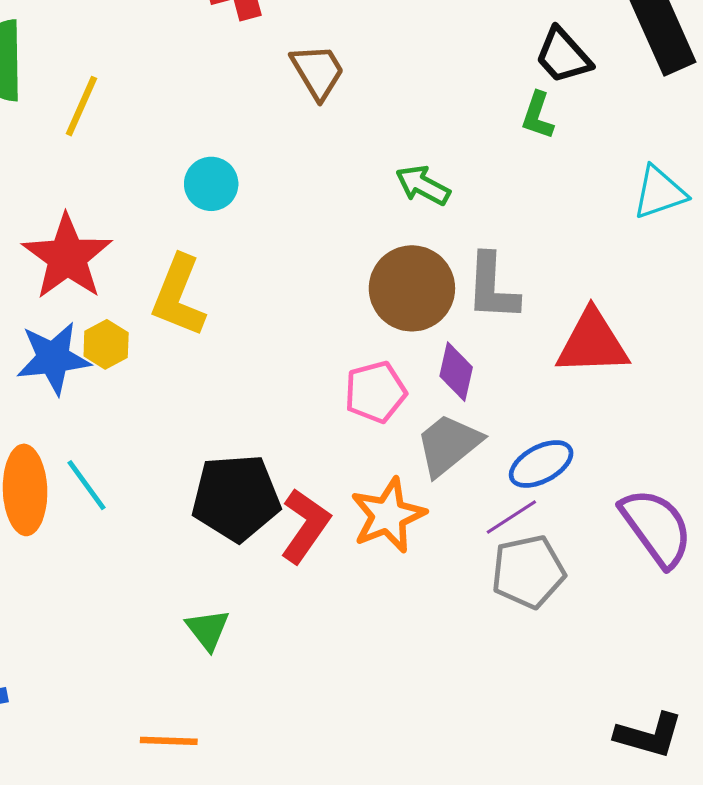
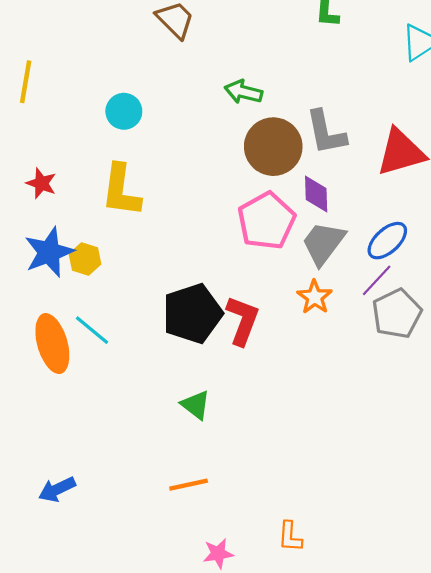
green arrow: (423, 185) -> (243, 92), moved
red star: (67, 257) -> (41, 183), size x0.5
yellow hexagon: (106, 344) -> (85, 259), moved
pink pentagon: (375, 392) -> (266, 221), size x1.4
orange star: (388, 515) -> (315, 297), moved, size x0.7

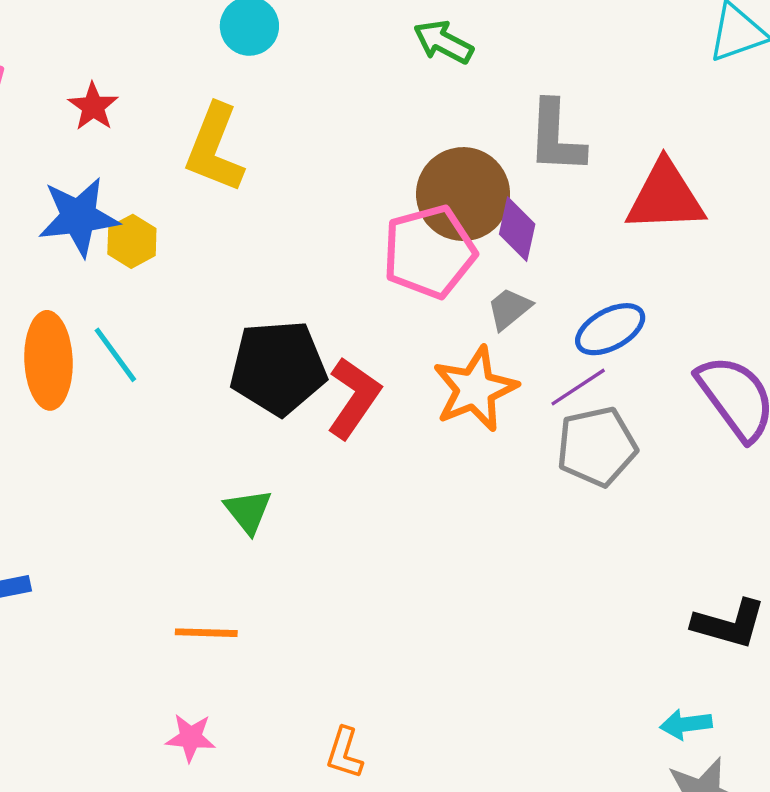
brown circle: (273, 147) -> (463, 194), moved
gray trapezoid: (323, 243) -> (509, 309), size x0.6
orange star: (315, 297) -> (475, 389), size x1.5
pink star: (218, 554) -> (191, 738), moved

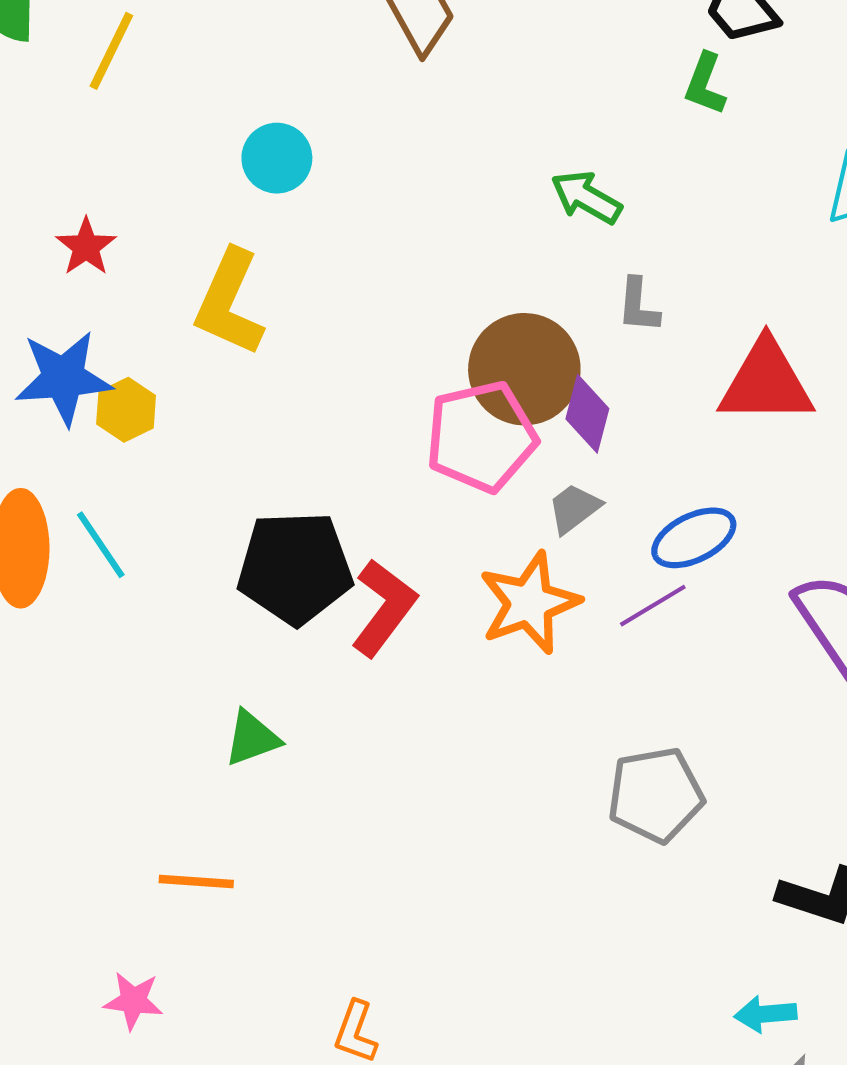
green arrow: (443, 42) -> (586, 197), moved
gray L-shape: (556, 137) -> (638, 305), size x0.6
gray pentagon: (597, 447) -> (656, 795), moved
green triangle: (248, 511) -> (252, 738), turned 46
pink star: (191, 738) -> (133, 1001), moved

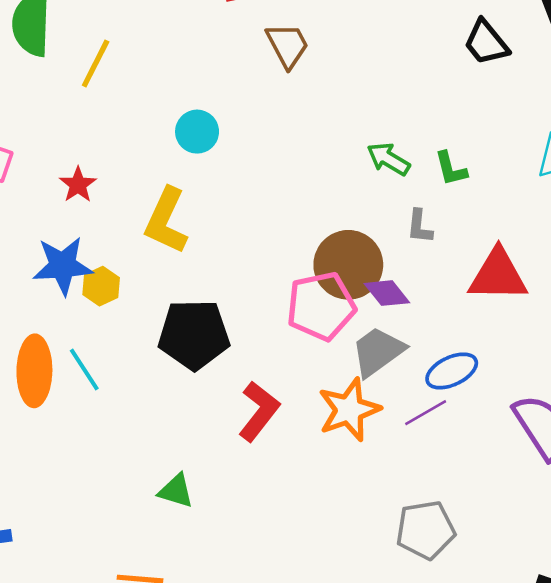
green L-shape: (705, 84) -> (451, 169), moved, turned -36
purple diamond: (587, 414) -> (387, 293), turned -54
gray trapezoid: (574, 508) -> (378, 352), size x1.6
black pentagon: (295, 568) -> (194, 335), moved
green triangle: (252, 738) -> (176, 491), turned 36

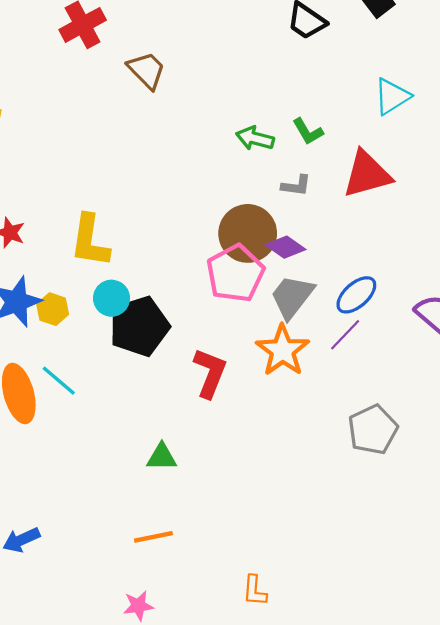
cyan circle: (197, 132) -> (112, 298), moved
gray L-shape: (420, 226) -> (296, 186), turned -72
red triangle: (498, 275) -> (367, 174), moved

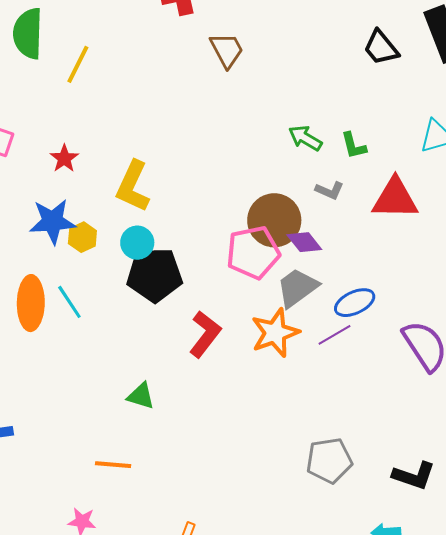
gray pentagon: (373, 430) -> (329, 461), moved

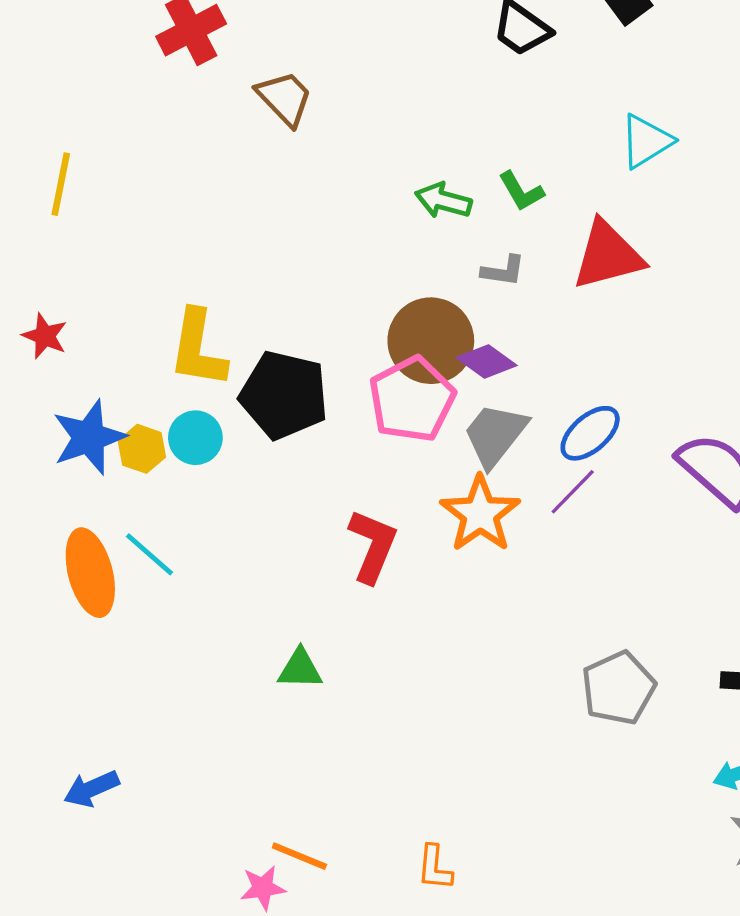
red star: (64, 158) -> (45, 336), moved
cyan circle: (137, 243) -> (195, 438), moved
black pentagon: (155, 275) -> (284, 395), moved, turned 30
orange line: (113, 465) -> (299, 856), moved, turned 33

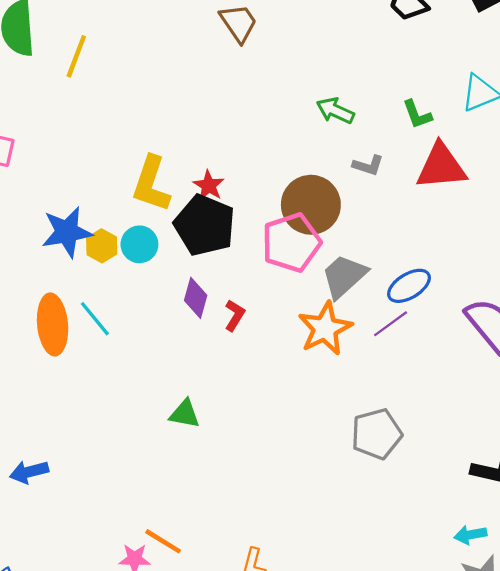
green L-shape: (521, 191) -> (417, 114), moved
red star: (45, 336) -> (209, 186), moved
purple diamond: (486, 362) -> (196, 298), moved, turned 60
red L-shape: (373, 546) -> (235, 315), moved, size x0.6
gray pentagon: (618, 688) -> (377, 434), moved

